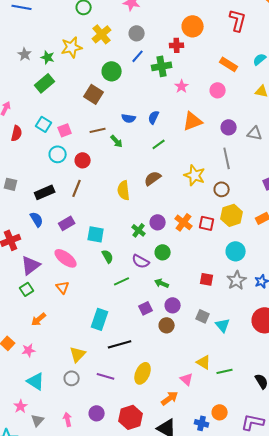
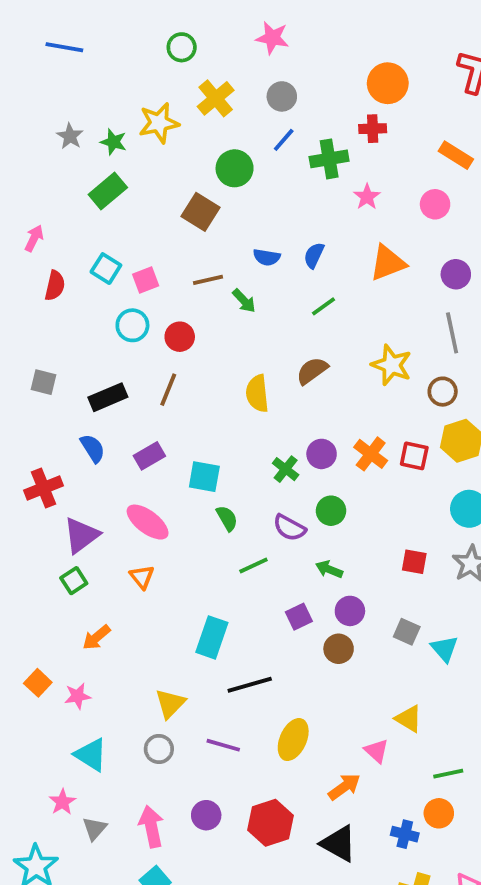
red cross: (177, 45) -> (373, 129), moved
green line: (225, 371) -> (448, 774), moved
pink arrow: (68, 419) -> (151, 827), size x1.5

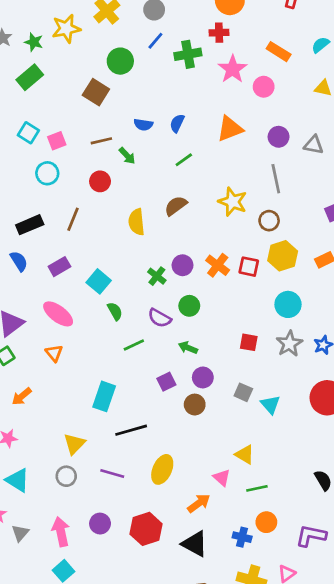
pink star: (367, 197) -> (233, 69), moved, size x1.5
red circle: (180, 337) -> (100, 181), moved
cyan square: (204, 477) -> (99, 281), turned 30
green line: (448, 774) -> (257, 488), moved

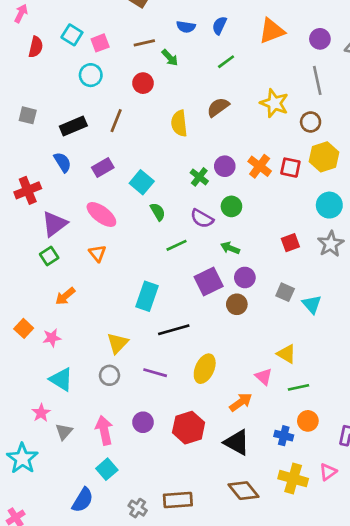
red square: (249, 342) -> (290, 243), turned -30
purple square: (166, 382) -> (209, 281), size x1.5

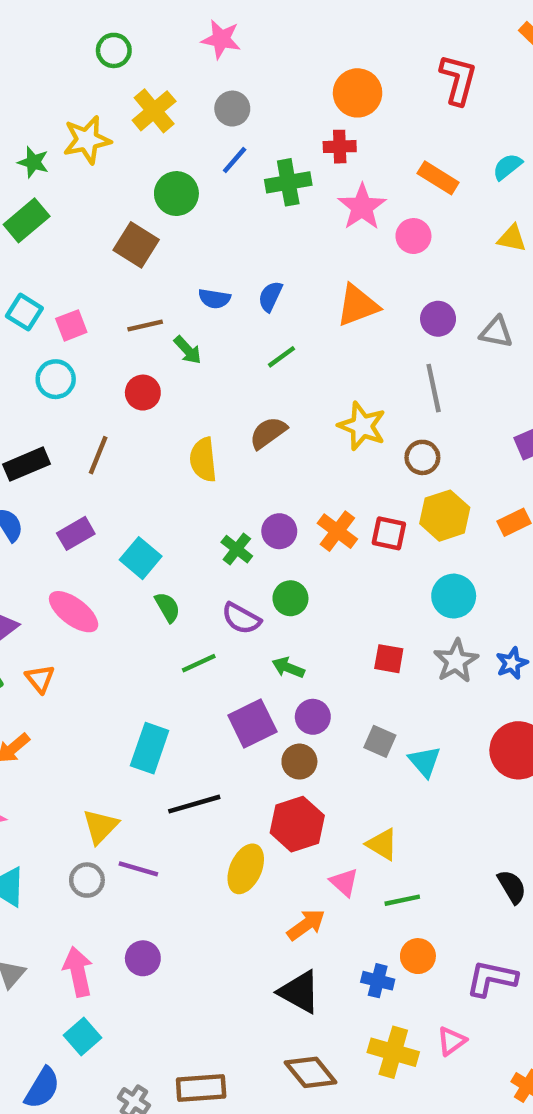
red square: (290, 243) -> (389, 659), turned 30
orange triangle: (97, 253) -> (40, 679), moved
purple line: (155, 373) -> (138, 869), moved
red hexagon: (189, 428) -> (297, 824), moved

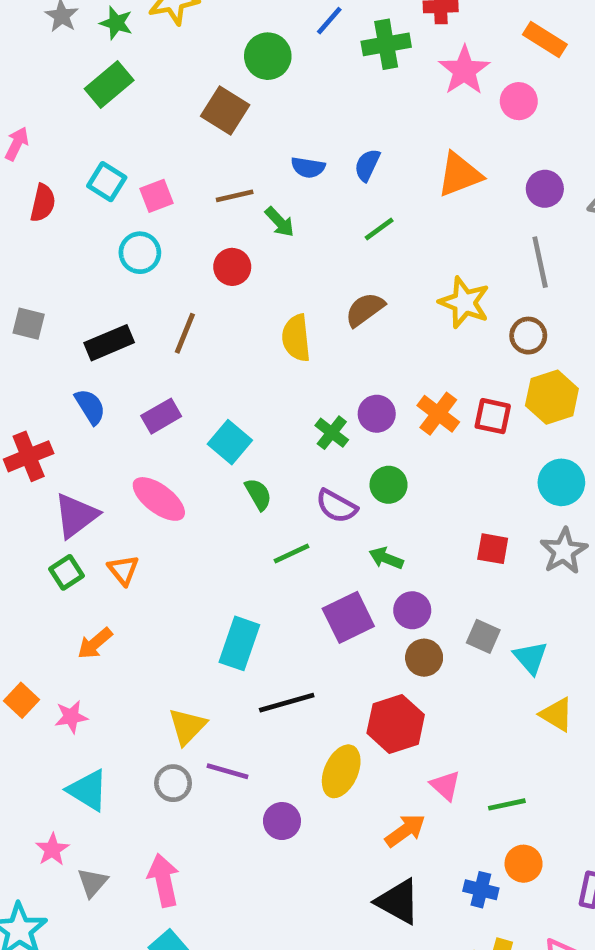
brown circle: (299, 762) -> (424, 658), moved
yellow triangle: (382, 844) -> (557, 714), moved
purple circle: (143, 958) -> (282, 821), moved

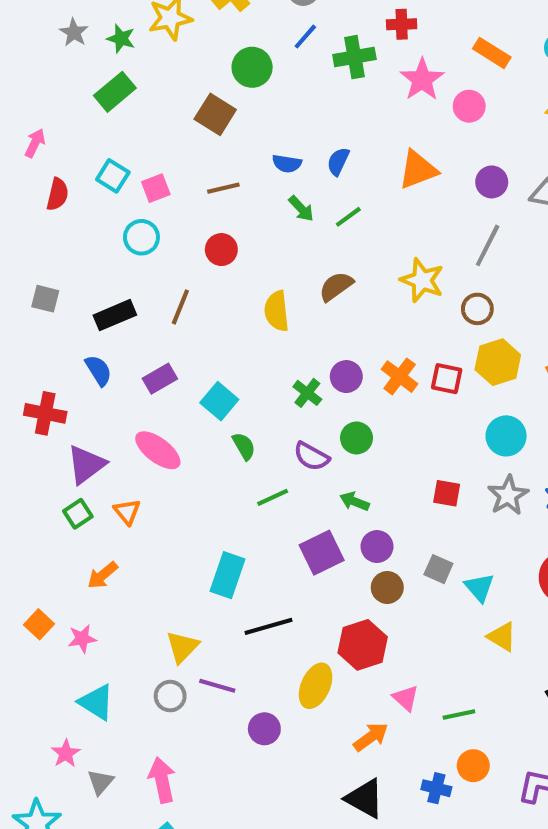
green arrow: (280, 222) -> (301, 209), moved
gray line: (540, 262) -> (488, 245), turned 39
red cross: (29, 456) -> (45, 413), turned 33

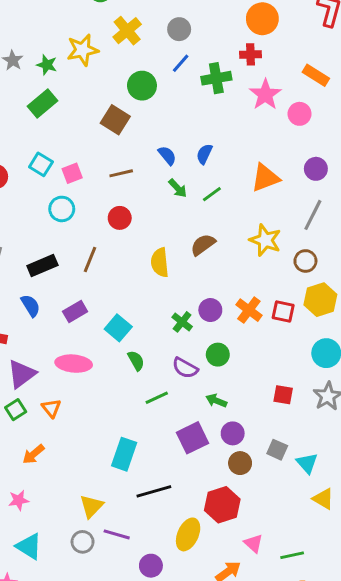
blue semicircle: (287, 164) -> (167, 155), turned -138
orange triangle: (418, 170) -> (265, 178), moved
pink ellipse: (158, 450) -> (74, 364), turned -32

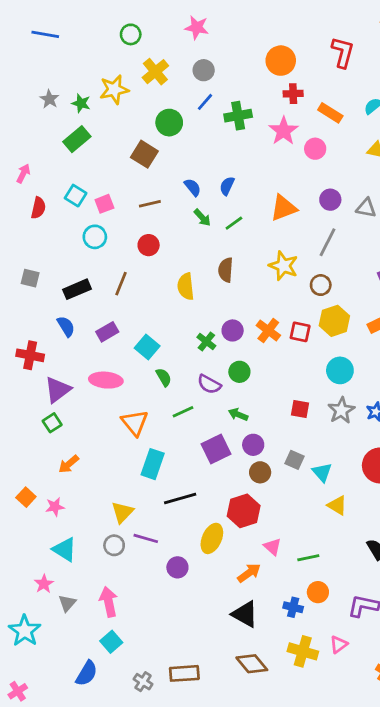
red cross: (250, 54) -> (293, 94), moved
brown semicircle: (203, 245) -> (226, 270), turned -50
orange triangle: (51, 408) -> (135, 423), moved, size x1.5

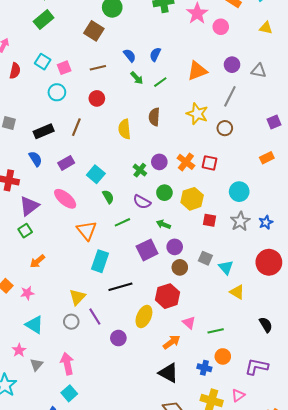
yellow hexagon: (334, 321) -> (192, 199), moved
pink ellipse: (106, 380) -> (65, 199), turned 35
purple line: (146, 538) -> (95, 317), turned 42

